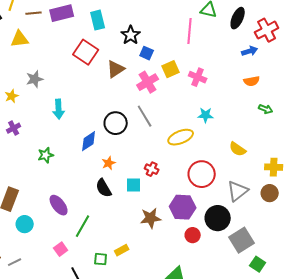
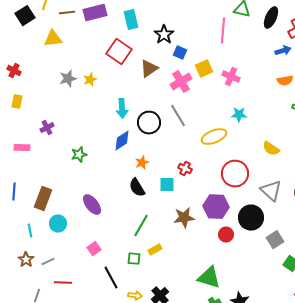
yellow star: (12, 96) -> (90, 80), moved
cyan arrow: (59, 109) -> (122, 109), moved
gray triangle: (238, 191) -> (271, 191), turned -40
green line: (83, 226) -> (141, 226), moved
gray square: (242, 240) -> (275, 240), size x0.7

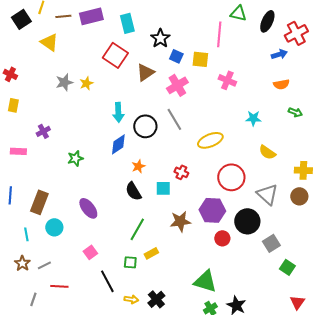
yellow triangle: (53, 39) -> (49, 42), turned 42
yellow square: (204, 69) -> (200, 59), moved, turned 30
cyan star: (239, 115) -> (253, 118), moved

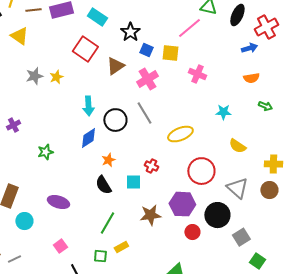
cyan rectangle: (127, 23) -> (97, 17), turned -42
pink line: (219, 34) -> (189, 28), turned 45
purple ellipse: (88, 208) -> (58, 202), turned -35

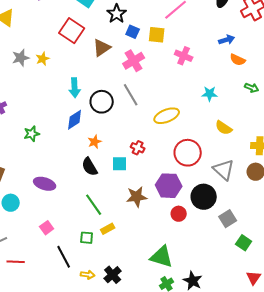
blue arrow: (249, 48) -> (227, 40), moved
orange semicircle: (251, 78) -> (238, 60), turned 35
green line: (107, 223) -> (94, 205), turned -65

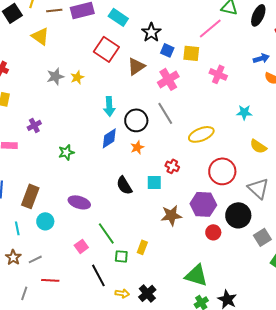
orange star: (95, 142) -> (137, 147), moved
green line: (94, 205) -> (106, 233), moved
yellow rectangle: (108, 229) -> (142, 247), turned -40

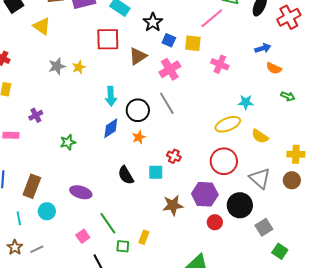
red square: (106, 49) -> (108, 39), turned -35
yellow ellipse: (201, 134) -> (228, 124), moved

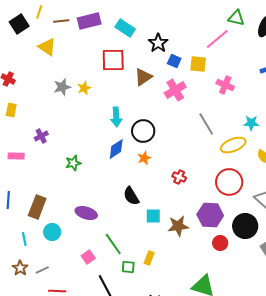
gray line: (167, 103) -> (206, 124), moved
cyan square: (156, 172) -> (153, 216), moved

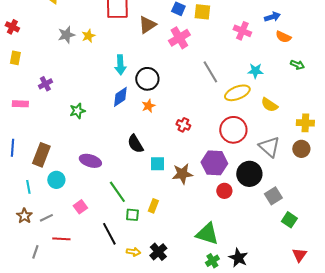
pink cross: (225, 85) -> (242, 31), moved
pink square: (88, 257) -> (80, 207), moved

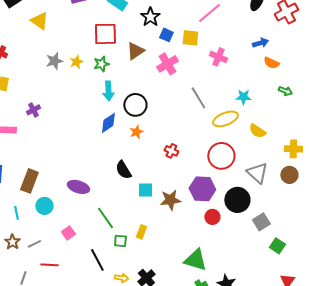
pink cross: (242, 31) -> (218, 57), moved
green star: (77, 111) -> (101, 64), moved

